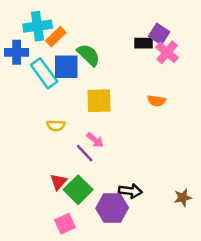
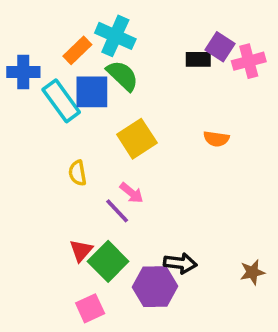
cyan cross: (38, 26) -> (115, 36), moved, turned 32
pink cross: (167, 52) -> (249, 61), moved, turned 35
yellow square: (99, 101) -> (137, 139), turned -32
yellow semicircle: (56, 126) -> (77, 173), turned 78

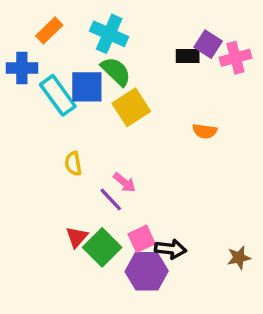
orange rectangle: (77, 50) -> (49, 30), moved
yellow square: (137, 139) -> (131, 107), moved
pink square: (90, 308) -> (142, 239), moved

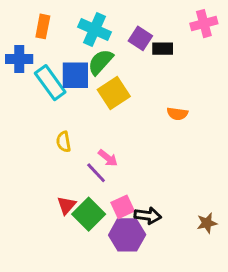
orange rectangle: (49, 30) -> (43, 26), turned -35
purple square: (208, 44) -> (140, 38), moved
pink cross: (235, 58) -> (204, 24), moved
green semicircle: (116, 71) -> (100, 62), turned -92

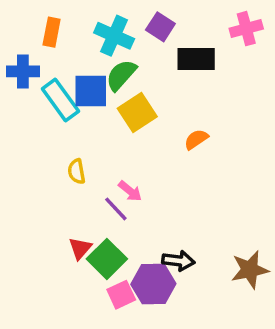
purple square: (140, 38) -> (160, 27), moved
black rectangle: (163, 49) -> (196, 59), size x1.5
orange semicircle: (177, 114) -> (196, 139), moved, turned 138
pink square: (123, 207) -> (121, 295), moved
brown star: (207, 223) -> (250, 270), size x1.5

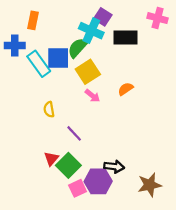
pink cross: (246, 29) -> (158, 18), turned 30
cyan cross: (114, 36) -> (91, 31), moved
pink arrow: (130, 191) -> (92, 96), moved
brown star: (250, 270) -> (150, 185), moved

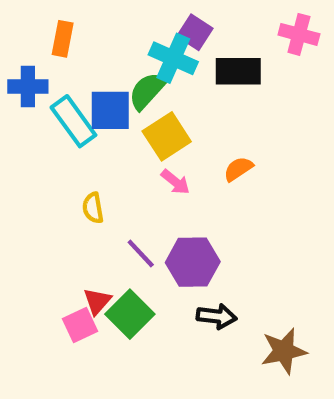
purple hexagon: (98, 181) -> (193, 262), moved
pink square: (78, 188) -> (80, 325), moved

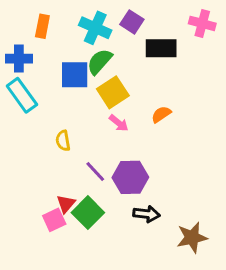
cyan cross: (173, 58) -> (95, 28), moved
cyan rectangle: (73, 121) -> (22, 95), moved

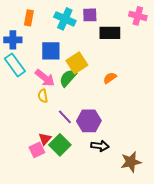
purple square: (132, 22) -> (90, 15), turned -35
green semicircle: (100, 62) -> (68, 78), moved
pink arrow: (119, 123) -> (45, 78), moved, size x1.5

